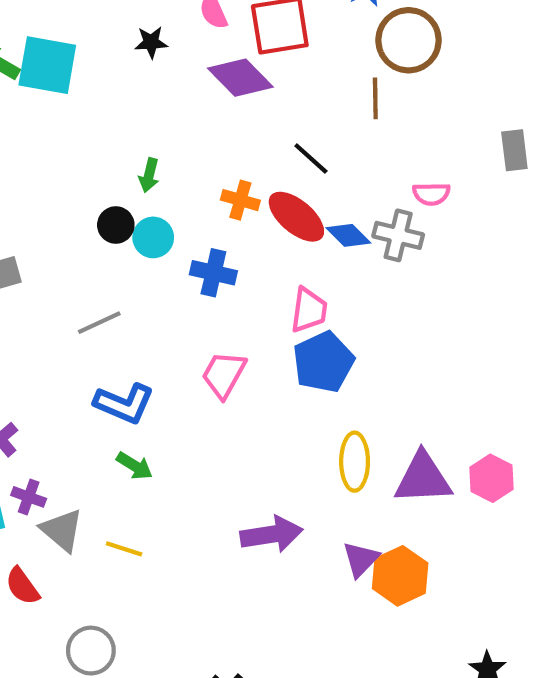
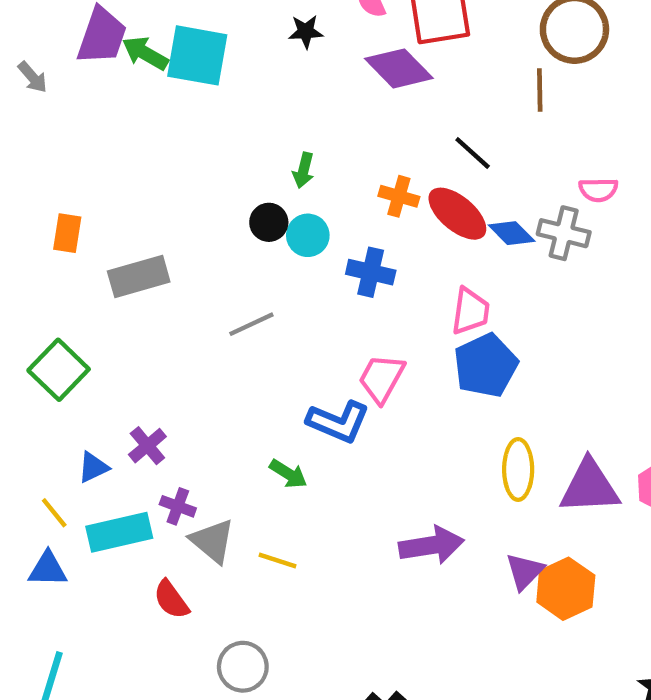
blue L-shape: (124, 404) -> (338, 422), moved

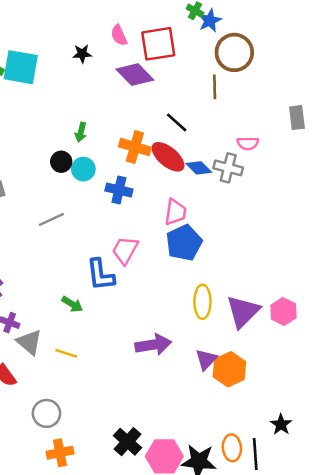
orange cross: (399, 196) -> (135, 147), size x1.4
blue L-shape: (338, 422) -> (101, 275), turned 60
purple triangle: (590, 487) -> (243, 312), turned -42

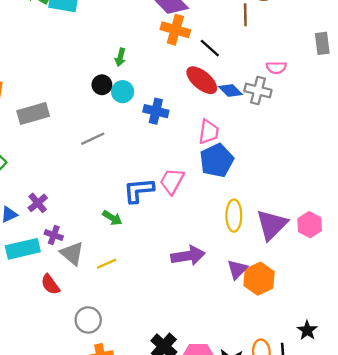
orange cross: (135, 147) -> (175, 30), moved
pink trapezoid: (125, 250) -> (172, 181), moved
blue L-shape: (101, 275) -> (139, 190), turned 92
yellow line: (66, 353) -> (107, 264), turned -42

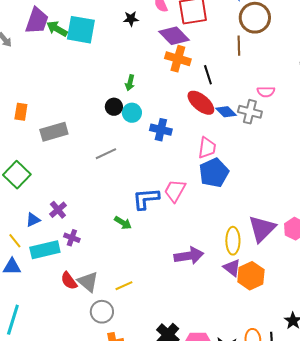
black line: (210, 48) -> (208, 75), turned 30
yellow ellipse: (234, 216) -> (233, 241), moved
gray triangle: (72, 253) -> (88, 282), moved
yellow line: (107, 264) -> (124, 286), moved
purple triangle: (237, 269) -> (232, 268), turned -36

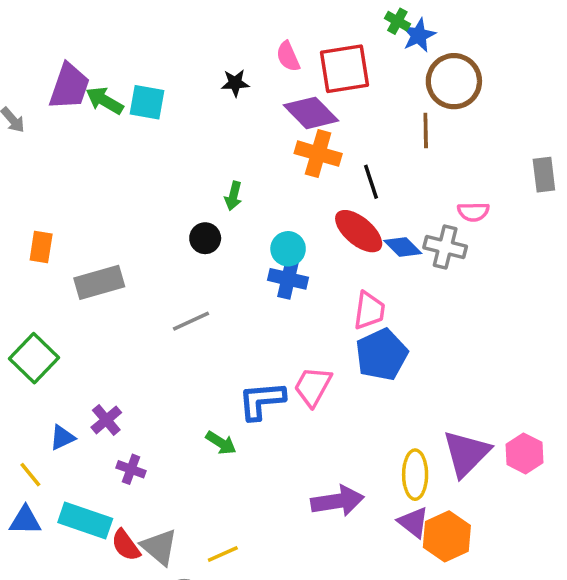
cyan square: (81, 30) -> (147, 102), size x0.7
cyan circle: (132, 113) -> (288, 249), moved
cyan rectangle: (45, 250) -> (85, 521), moved, turned 32

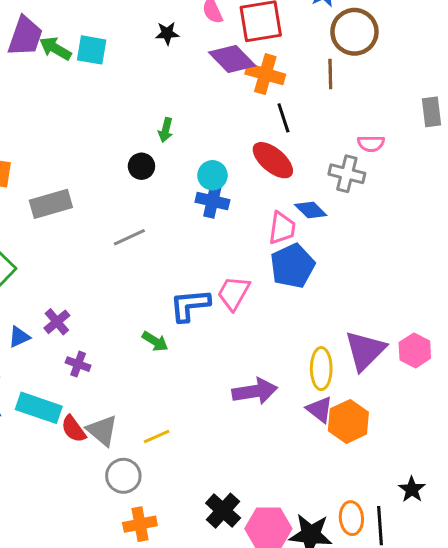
orange cross: (318, 154) -> (265, 74), moved
blue diamond: (403, 247) -> (311, 210), moved

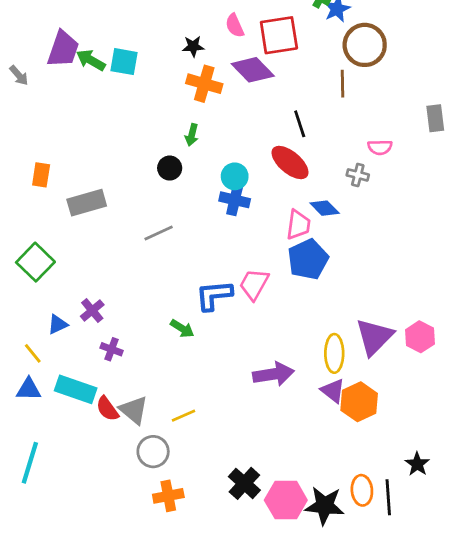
orange cross: (265, 74) -> (204, 84), moved
gray cross: (347, 174) -> (358, 175), size x0.7

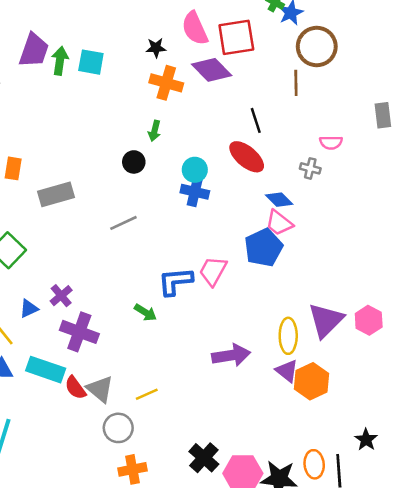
pink semicircle: (235, 26) -> (195, 28), size x1.5
green arrow: (91, 60) -> (60, 61), turned 68
pink trapezoid: (298, 225) -> (279, 223), moved, turned 120
purple cross: (112, 349) -> (79, 332), size x1.8

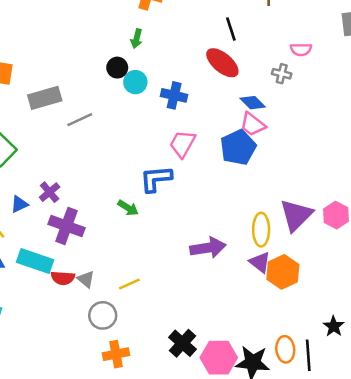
cyan circle: (195, 170) -> (135, 82), moved
gray line: (123, 223) -> (80, 120), moved
pink trapezoid: (213, 271) -> (183, 144), moved
red semicircle: (75, 388) -> (63, 278), turned -50
gray triangle: (100, 389) -> (86, 279), size x0.7

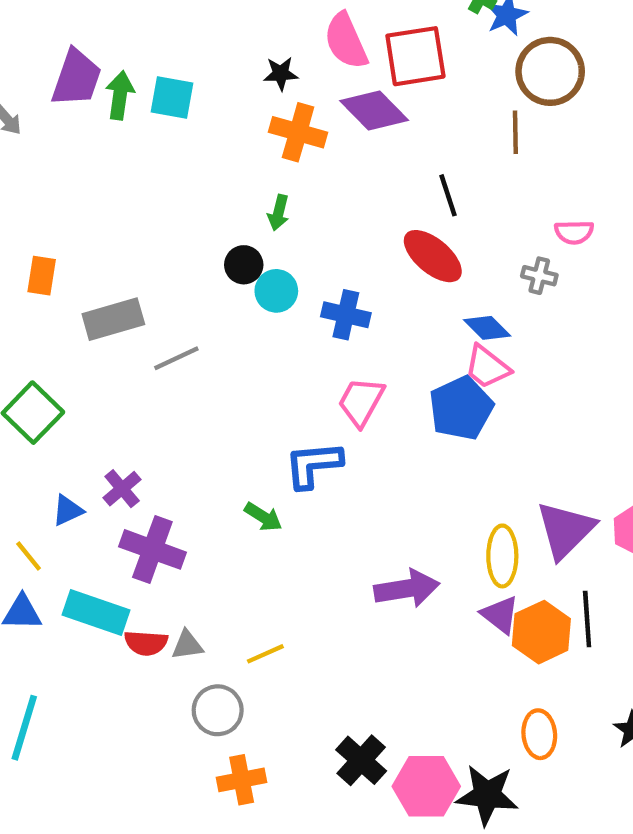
gray triangle: (86, 279) -> (187, 645), turned -48
orange ellipse: (285, 349) -> (539, 734), moved
black line: (308, 355) -> (587, 619), moved

